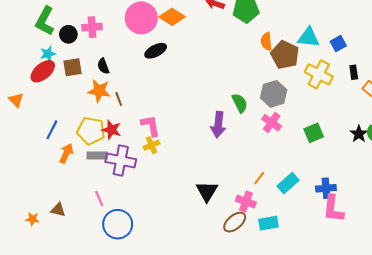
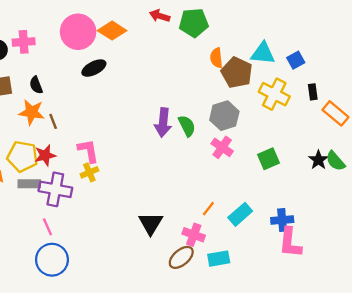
purple arrow: (218, 125) -> (163, 122), moved
red star: (111, 130) -> (45, 155), turned -30
pink line: (99, 199) -> (47, 227), moved

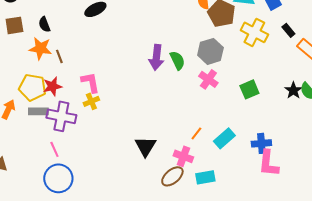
black rectangle: (313, 92) -> (288, 30), turned -32

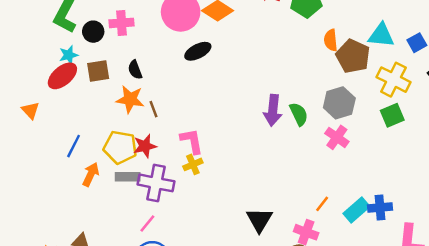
green square: (249, 89) -> (392, 115), moved
blue cross: (261, 143) -> (380, 208), moved
pink line: (54, 149) -> (147, 224), turned 63

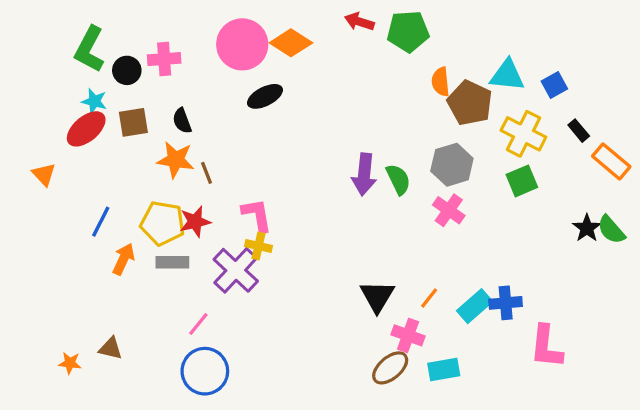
cyan star: (69, 55) -> (94, 101), turned 30
yellow cross: (193, 164) -> (258, 246), turned 36
purple cross: (156, 183) -> (236, 270), moved, turned 32
black triangle: (259, 220) -> (377, 296), moved

